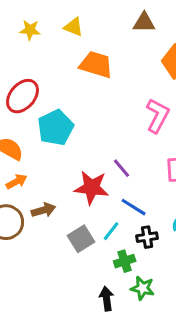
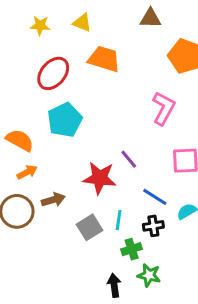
red ellipse: (22, 96) -> (53, 73), moved
blue line: (134, 207) -> (155, 197), moved
cyan line: (111, 231) -> (119, 220), turned -30

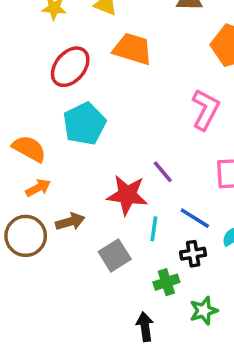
cyan line: (119, 220) -> (154, 229), moved
green star: (149, 275) -> (204, 311), moved, turned -30

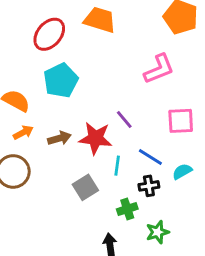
pink L-shape: (206, 109) -> (159, 69), turned 40
brown arrow: (70, 222) -> (59, 138), moved

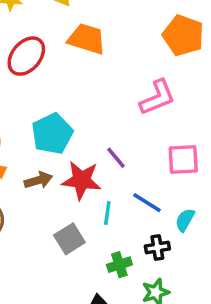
cyan pentagon: (61, 80) -> (52, 134), moved
cyan semicircle: (182, 171) -> (185, 220), turned -30
black cross: (149, 186) -> (157, 247), moved

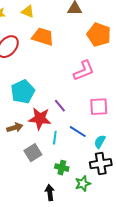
brown arrow: (38, 180) -> (15, 128), moved
black cross: (157, 247) -> (101, 164), moved, size x1.5
green cross: (119, 265) -> (62, 168), turned 32

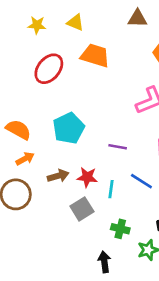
purple line: (60, 106) -> (118, 147), turned -40
red star: (40, 119) -> (87, 177), moved, size x0.7

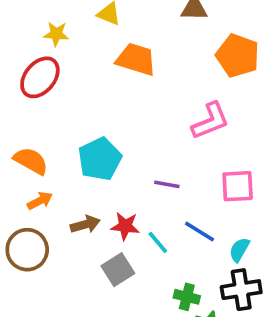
yellow star: (37, 25) -> (56, 34), moved
red ellipse: (49, 69) -> (40, 77), moved
cyan line: (111, 189) -> (158, 242), turned -48
green cross: (120, 229) -> (187, 297), moved

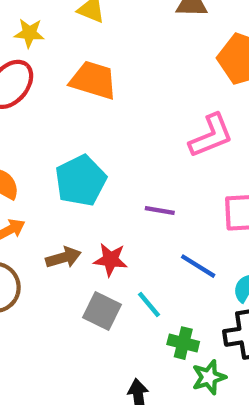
orange trapezoid: (136, 59) -> (93, 80), moved
cyan line: (158, 242) -> (149, 305), moved
gray square: (118, 270) -> (102, 311), turned -32

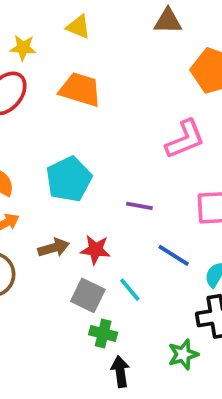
green cross: (183, 343) -> (103, 333), moved

